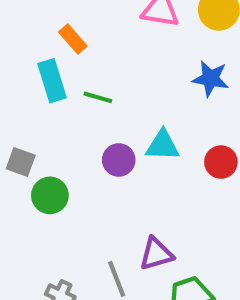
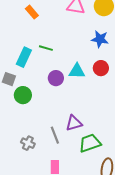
orange rectangle: (73, 39) -> (32, 12), moved
cyan rectangle: (52, 81) -> (24, 57), moved, turned 42
red circle: (221, 162) -> (101, 68), moved

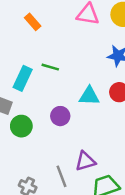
purple circle: (56, 78) -> (60, 116), moved

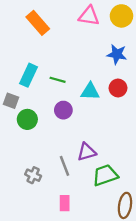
orange rectangle: (33, 22) -> (38, 23), size x1.5
green line: (50, 67) -> (58, 80), moved

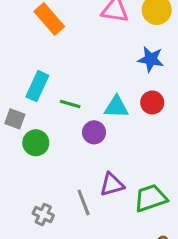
green line: (58, 80) -> (70, 104), moved
purple circle: (63, 110) -> (94, 132), moved
green trapezoid: (105, 175) -> (151, 198), moved

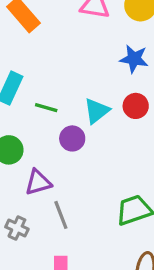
cyan triangle: (116, 107) -> (97, 111), turned -40
purple triangle: (112, 185) -> (38, 182), moved

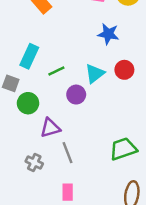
blue star: (134, 59) -> (108, 34), moved
green line: (46, 108) -> (56, 71), turned -42

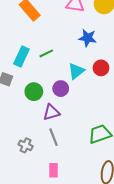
green line: (56, 71) -> (46, 53), moved
green circle: (28, 103) -> (34, 92), moved
purple triangle: (50, 128) -> (51, 112), moved

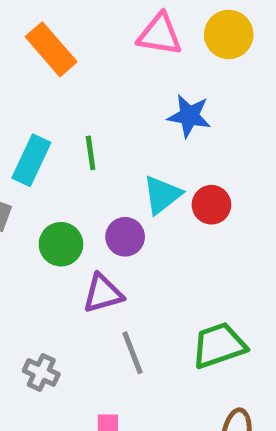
green line: (46, 53) -> (91, 153), turned -72
red circle: (101, 68) -> (211, 205), moved
gray line: (53, 137) -> (132, 353), moved

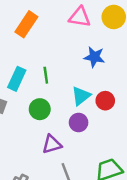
orange rectangle: (51, 49) -> (26, 24), turned 75
purple circle: (125, 237) -> (79, 123), moved
green circle: (61, 244) -> (40, 109), moved

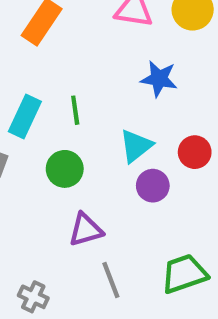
red circle: (105, 101) -> (195, 152), moved
purple circle: (79, 123) -> (153, 186), moved

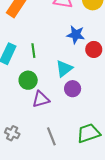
red circle: (195, 152) -> (94, 49), moved
purple triangle: (86, 230) -> (41, 99), moved
gray cross: (33, 297) -> (12, 133), moved

